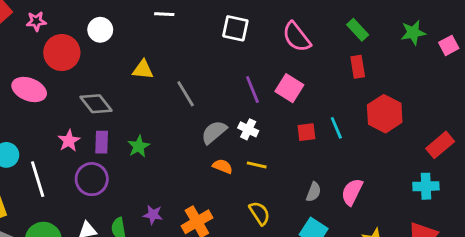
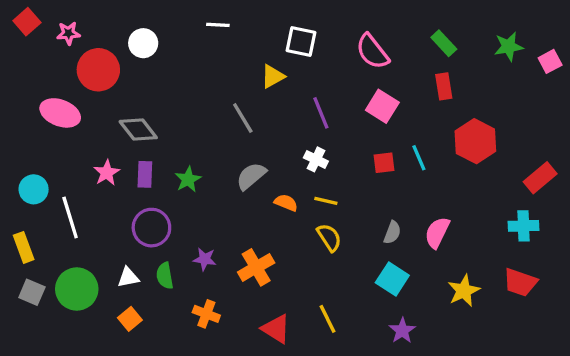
yellow triangle: (143, 70) -> (273, 76), moved, turned -35
pink square: (289, 88) -> (382, 106), moved
gray semicircle: (214, 132) -> (251, 176), moved
purple circle: (92, 179) -> (151, 228), moved
yellow semicircle: (260, 213) -> (329, 238), moved

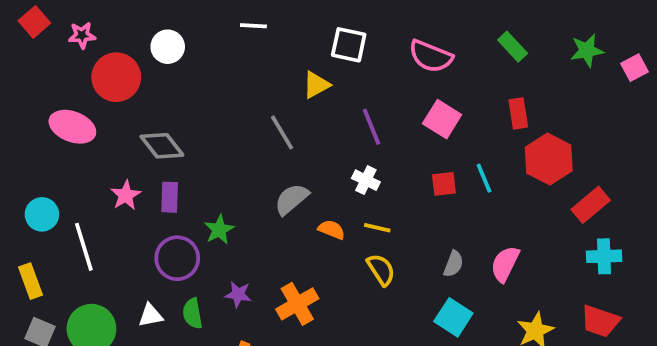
pink semicircle: (372, 51) -> (431, 56), turned -30
red rectangle: (444, 86) -> (518, 113), moved
red rectangle: (540, 178) -> (591, 205), moved
green star: (188, 179) -> (219, 230), moved

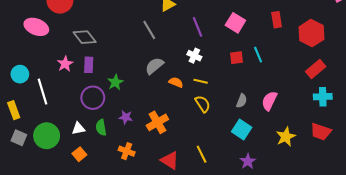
red hexagon: (549, 159) -> (311, 33), moved

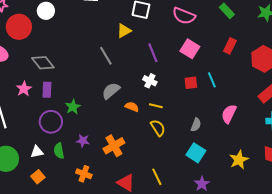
red rectangle: (277, 20) -> (230, 46), turned 35
pink semicircle: (269, 101) -> (229, 114), moved

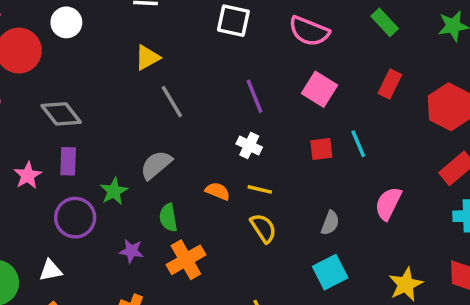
yellow triangle: (124, 31) -> (147, 58), moved
pink star: (24, 89) -> (28, 175), moved
gray semicircle: (111, 91) -> (156, 165), moved
green semicircle: (59, 151) -> (168, 218), moved
cyan square: (196, 153) -> (330, 272), turned 30

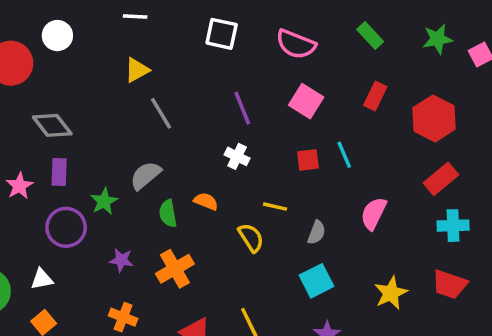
yellow line: (260, 189) -> (275, 207), moved
green semicircle: (168, 218) -> (168, 213), moved

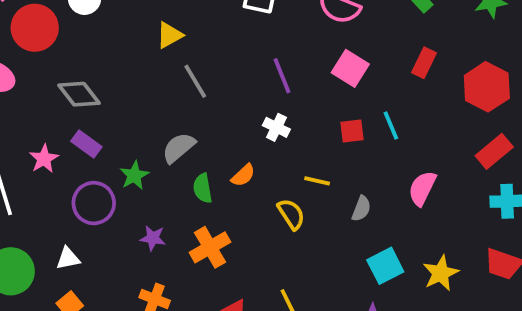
purple rectangle: (59, 172) -> (86, 144), turned -56
orange semicircle: (206, 201) -> (243, 175), turned 115
cyan square: (317, 281) -> (385, 266), moved

